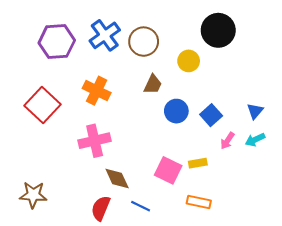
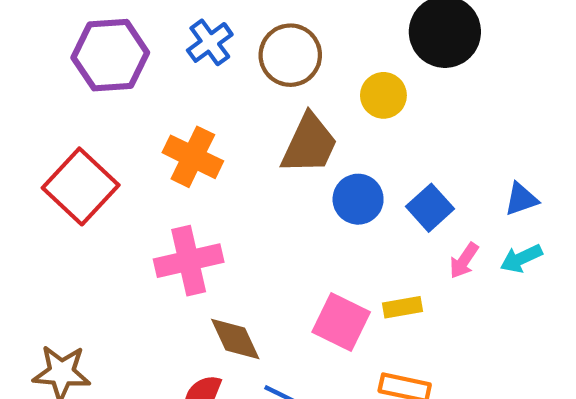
blue cross: (105, 35) -> (210, 42), size x0.7
brown trapezoid: (153, 84) -> (309, 144), size x1.5
blue triangle: (255, 111) -> (521, 199), turned 30

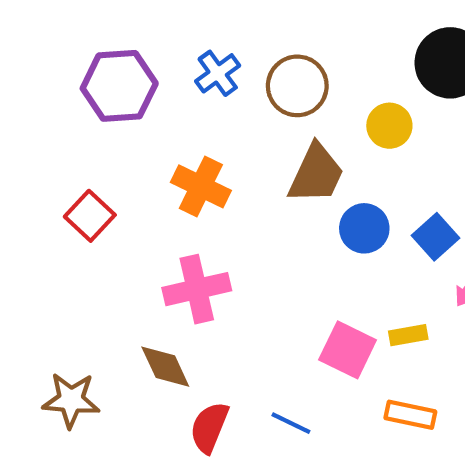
red square: (81, 186) -> (90, 216), size x0.7
brown diamond: (235, 339) -> (165, 367), moved

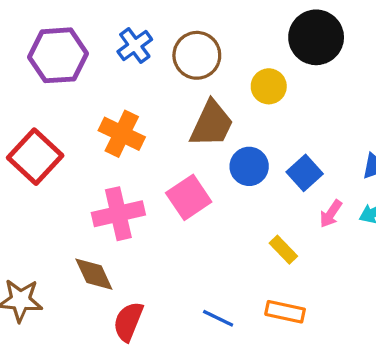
red square: (90, 216) -> (35, 157), size x1.4
yellow rectangle: (408, 335) -> (283, 250), turned 56
pink square: (348, 350) -> (189, 197), moved, turned 30
blue line: (291, 423) -> (218, 318), moved

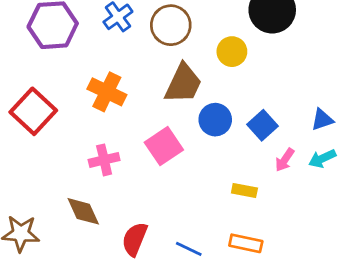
pink cross: (118, 214) -> (104, 160), size x0.7
yellow rectangle: (283, 250) -> (244, 190), turned -35
red semicircle: (128, 322) -> (135, 239), moved

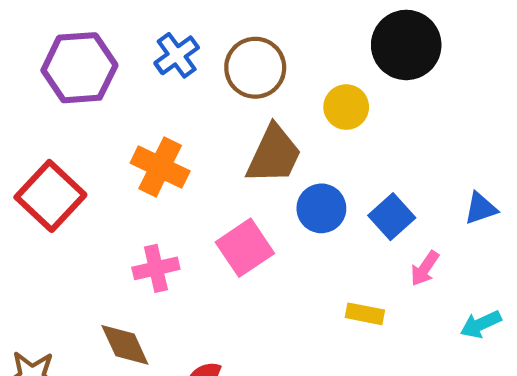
cyan arrow: (322, 159) -> (481, 324), moved

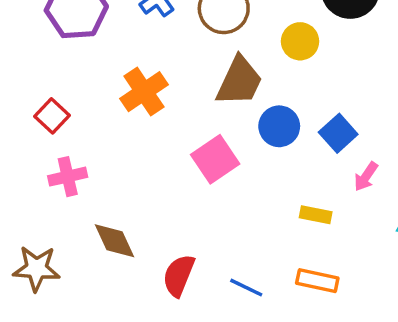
orange cross: (160, 167) -> (144, 92), turned 30
red square: (50, 196) -> (52, 116), size x0.6
pink cross: (156, 268) -> (68, 177), moved

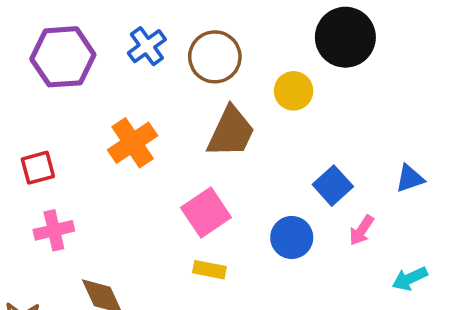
red square: (52, 116) -> (38, 168), turned 32
blue circle: (279, 126) -> (292, 237), moved
yellow rectangle: (316, 215) -> (209, 270), moved

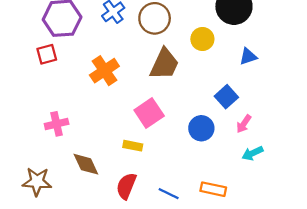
red square: (38, 168) -> (47, 54), moved
blue triangle: (410, 178) -> (248, 56), moved
yellow rectangle: (209, 270) -> (133, 146), moved
cyan arrow: (410, 279) -> (252, 153), moved

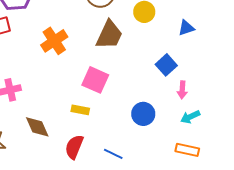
pink square: (149, 113) -> (95, 80), turned -32
pink arrow: (244, 124) -> (182, 90), turned -30
blue circle: (201, 128) -> (143, 114), moved
orange rectangle: (213, 189) -> (187, 150), moved

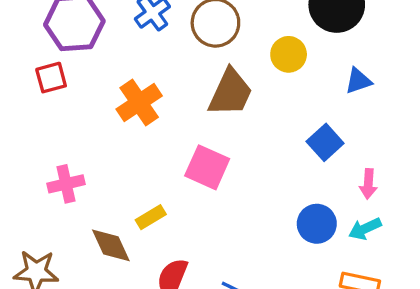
pink arrow: (182, 90) -> (368, 184), moved
yellow rectangle: (80, 110) -> (151, 217), moved, turned -42
blue circle: (143, 114) -> (317, 224), moved

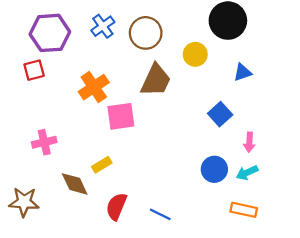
pink square: (207, 167) -> (121, 116), moved, turned -32

